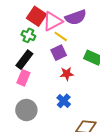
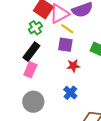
green cross: (28, 35) -> (35, 28), turned 32
purple square: (59, 53) -> (65, 45), turned 35

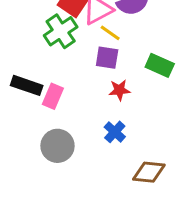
green cross: (35, 28) -> (61, 31), size x1.5
black rectangle: (31, 52) -> (27, 85), moved, turned 72

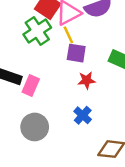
yellow line: (110, 33) -> (68, 35), moved, turned 30

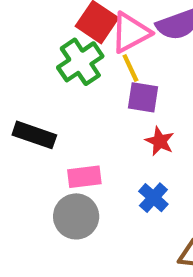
red star: (87, 80) -> (160, 141), turned 30
pink rectangle: (31, 85) -> (84, 177), moved, turned 60

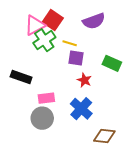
pink triangle: (130, 33) -> (35, 25), moved
yellow line: (130, 68) -> (70, 43), turned -48
blue cross: (153, 198) -> (81, 109), size x1.5

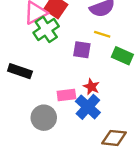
yellow line: (70, 43) -> (102, 34), moved
red star: (84, 80) -> (91, 87), moved
pink rectangle: (46, 98) -> (66, 95), moved

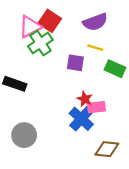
pink rectangle: (66, 95) -> (96, 107), moved
gray circle: (44, 118) -> (24, 135), moved

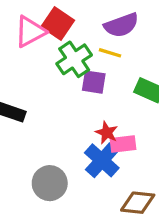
green cross: (40, 43) -> (74, 59), moved
yellow line: (95, 48) -> (110, 53), moved
gray circle: (24, 135) -> (50, 183), moved

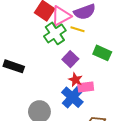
pink triangle: (30, 32) -> (61, 16), moved
purple square: (94, 82) -> (70, 59), moved, turned 35

